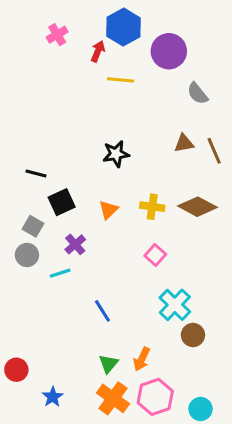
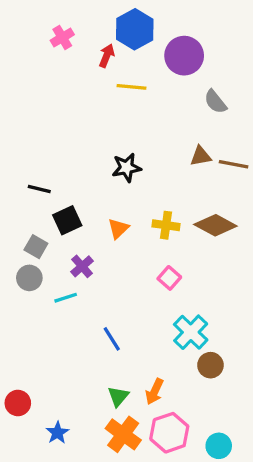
brown line: (214, 151) -> (234, 164), turned -56

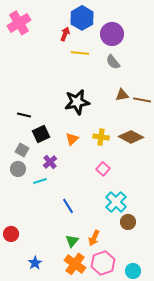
pink cross: (62, 38) -> (19, 23), moved, size x1.6
gray semicircle: (215, 102) -> (113, 62), moved
black star: (126, 168) -> (77, 102), size x1.4
red circle: (18, 403) -> (11, 234), moved

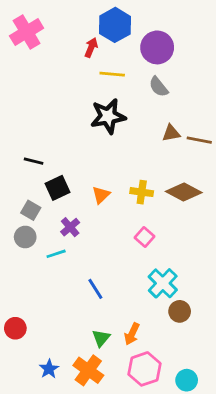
black star: (77, 102) -> (108, 116), moved
orange cross: (75, 264) -> (88, 370), moved

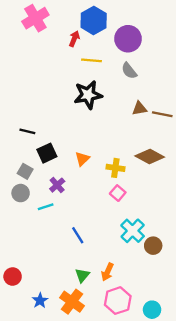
pink cross: (27, 32) -> (35, 18), moved
yellow cross: (142, 192) -> (115, 168), moved
brown circle: (180, 311) -> (153, 246), moved
red circle: (15, 328) -> (13, 277), moved

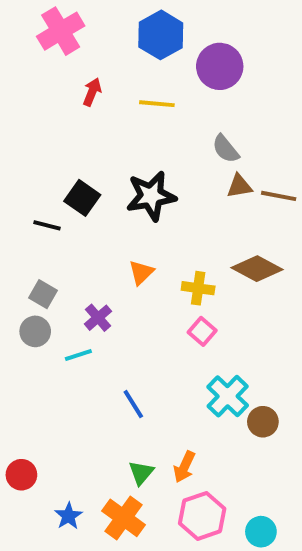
red arrow: (74, 39) -> (92, 92), moved
gray semicircle: (129, 71) -> (226, 149), moved
black star: (88, 95) -> (151, 196), moved
black square: (47, 153) -> (82, 198), moved, turned -30

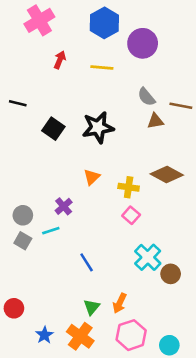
brown line: (279, 196) -> (181, 106), moved
black line: (47, 225) -> (18, 103), moved
gray square: (43, 294) -> (23, 241), moved

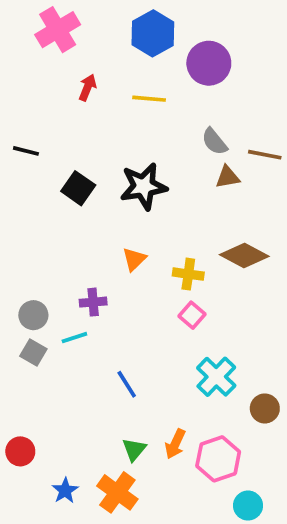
purple cross: (64, 206) -> (93, 302), turned 36
brown circle: (171, 274) -> (265, 408), moved
pink hexagon: (131, 335) -> (218, 459), moved

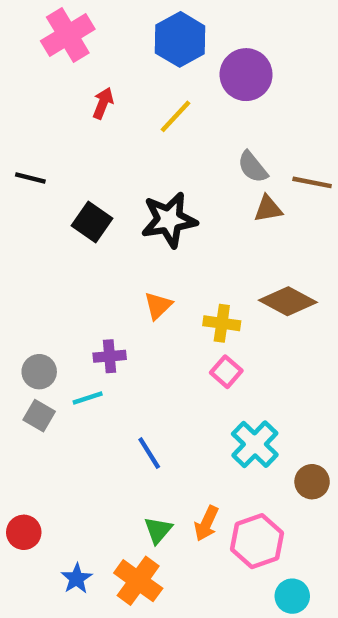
yellow line: (149, 99) -> (176, 116), turned -52

